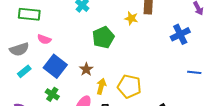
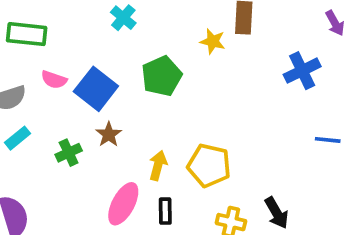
blue square: (55, 66) -> (96, 89), moved
brown star: (86, 69) -> (109, 134), moved
green cross: (52, 94) -> (69, 153), moved, turned 32

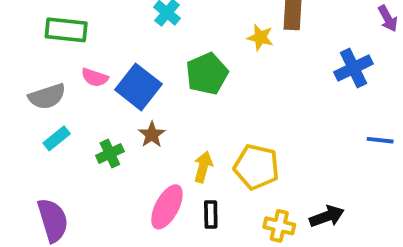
black arrow: (277, 213) -> (327, 216), turned -80

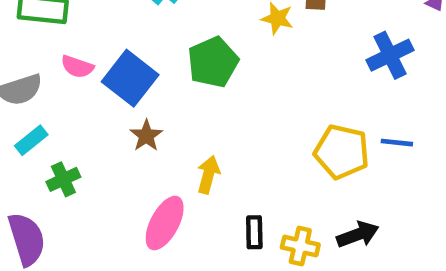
blue line: (380, 140) -> (397, 143), moved
green cross: (110, 154) -> (63, 179), moved
yellow pentagon: (256, 167) -> (342, 152), moved
black rectangle: (211, 214) -> (254, 232), moved

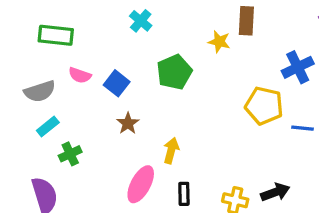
blue square: (130, 78) -> (117, 83), size x0.7
yellow pentagon: (342, 152) -> (264, 106), moved
black rectangle: (254, 232) -> (184, 194), moved

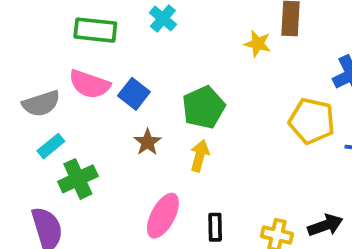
green rectangle: (56, 35) -> (95, 30), moved
green pentagon: (174, 72) -> (204, 107), moved
pink semicircle: (80, 75) -> (89, 84), size x1.5
yellow arrow: (171, 151) -> (200, 156), moved
green cross: (70, 154) -> (78, 179), size x1.4

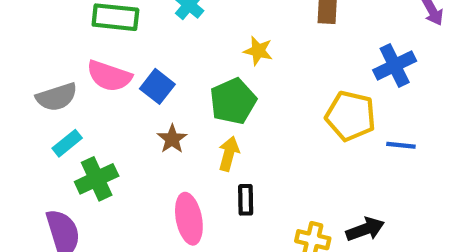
yellow star: (258, 44) -> (258, 51), moved
pink ellipse: (163, 216) -> (189, 219), turned -39
black rectangle: (215, 227) -> (246, 200), moved

